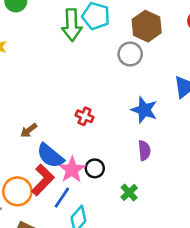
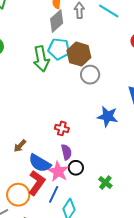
brown hexagon: (147, 26) -> (79, 54), moved
purple semicircle: (144, 151) -> (66, 152), moved

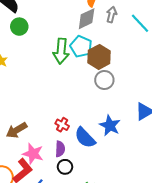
brown arrow: (20, 146) -> (17, 130), size x1.5
blue semicircle: (40, 163) -> (85, 138), moved
pink star: (58, 171) -> (33, 154), moved, turned -30

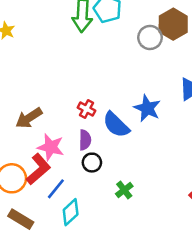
brown hexagon: (99, 57) -> (173, 24), moved
gray circle: (104, 80) -> (150, 37), moved

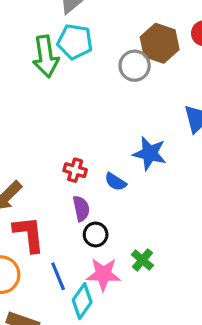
blue semicircle: (116, 125) -> (115, 182), size x0.6
pink star: (51, 147) -> (103, 274), moved
red L-shape: (38, 169) -> (29, 234), moved, turned -44
blue line: (56, 189) -> (58, 276), turned -50

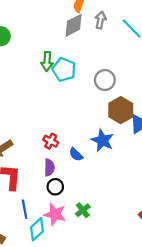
cyan pentagon: (75, 42) -> (64, 70), moved
brown hexagon: (160, 43) -> (121, 110), moved
green arrow: (46, 56) -> (47, 61), size x0.7

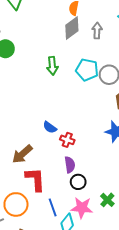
gray arrow: (100, 20) -> (97, 31), moved
cyan pentagon: (64, 70) -> (87, 70), moved
blue semicircle: (76, 154) -> (50, 127), moved

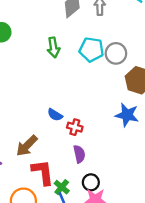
black circle: (78, 182) -> (91, 182), moved
green cross: (107, 200) -> (62, 187), moved

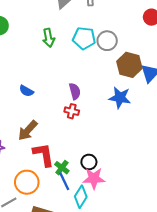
blue semicircle: (55, 115) -> (26, 91), moved
purple semicircle: (79, 154) -> (75, 91), moved

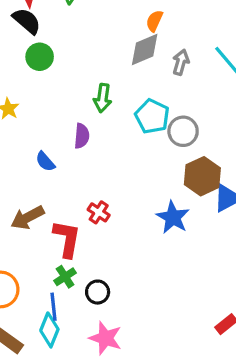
purple semicircle: (75, 91) -> (82, 136), moved
red L-shape: (44, 155) -> (67, 239), moved
green cross: (62, 168) -> (65, 277), moved
pink star: (94, 178) -> (105, 338), moved
cyan diamond: (81, 197) -> (49, 330), moved, turned -30

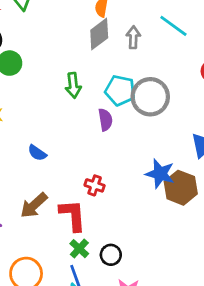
gray circle: (183, 131) -> (150, 97), size x1.4
purple semicircle: (82, 136) -> (105, 120), moved
brown hexagon: (202, 176) -> (181, 188), moved

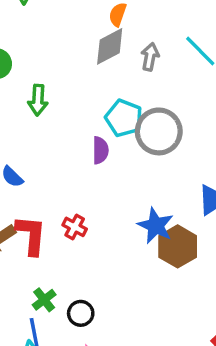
green arrow: (73, 85) -> (38, 100), moved
red L-shape: (73, 215) -> (31, 235), moved

